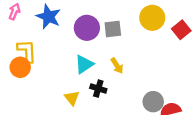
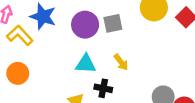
yellow L-shape: (27, 51) -> (20, 35), moved, turned -35
cyan triangle: (84, 64) -> (86, 64), turned 42

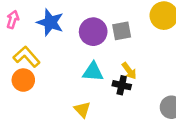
yellow L-shape: (20, 35) -> (27, 57), moved
black cross: (103, 88) -> (122, 85), moved

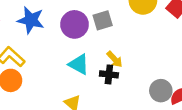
cyan triangle: (93, 72) -> (79, 64), turned 30

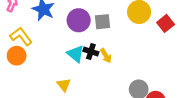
black cross: (109, 74) -> (91, 52), moved

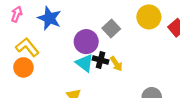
purple circle: (79, 20) -> (86, 42), moved
gray square: (103, 22) -> (111, 29), turned -35

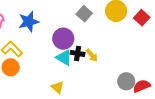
blue star: (49, 18) -> (29, 22), turned -30
gray square: (111, 29) -> (84, 14), moved

